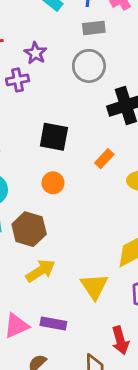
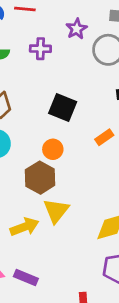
purple star: (35, 53) -> (77, 29), moved
brown hexagon: (29, 229) -> (40, 178), moved
yellow triangle: (94, 286) -> (56, 211), moved

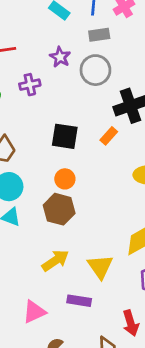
orange rectangle: (104, 137) -> (109, 136), moved
yellow triangle: (56, 211) -> (100, 267), moved
purple rectangle: (26, 277) -> (79, 301), moved

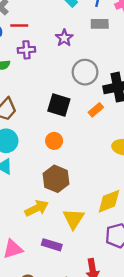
gray circle: (95, 70) -> (85, 72), moved
purple cross: (30, 85) -> (26, 50), moved
brown hexagon: (59, 209) -> (56, 179), moved

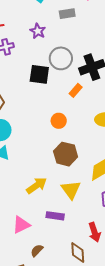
black square: (59, 105) -> (39, 74), moved
orange circle: (54, 141) -> (59, 121), moved
brown hexagon: (56, 179) -> (66, 154), moved

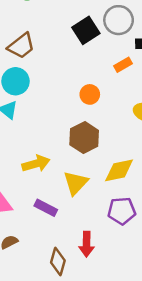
black square: (39, 74) -> (86, 30), turned 30

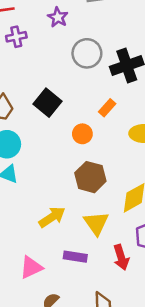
black square: (86, 30) -> (47, 103), moved
orange rectangle: (123, 65) -> (107, 108), moved
red arrow: (87, 244) -> (121, 257), moved

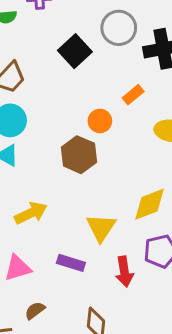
black square: (47, 103) -> (75, 51), moved
brown hexagon: (90, 177) -> (79, 155), moved
yellow arrow: (52, 217) -> (31, 213), moved

